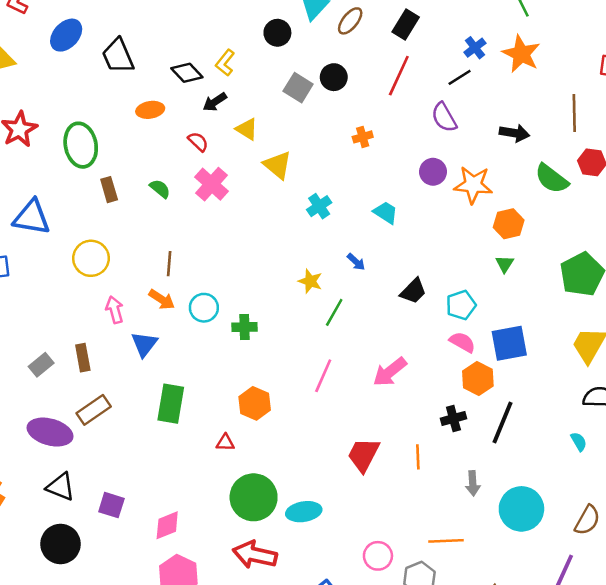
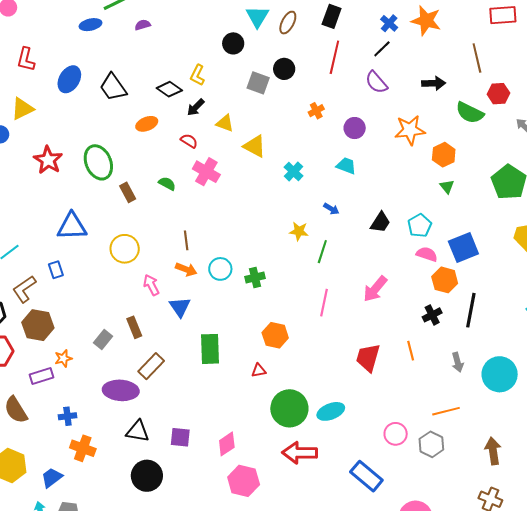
purple circle: (433, 172) -> (355, 128), moved

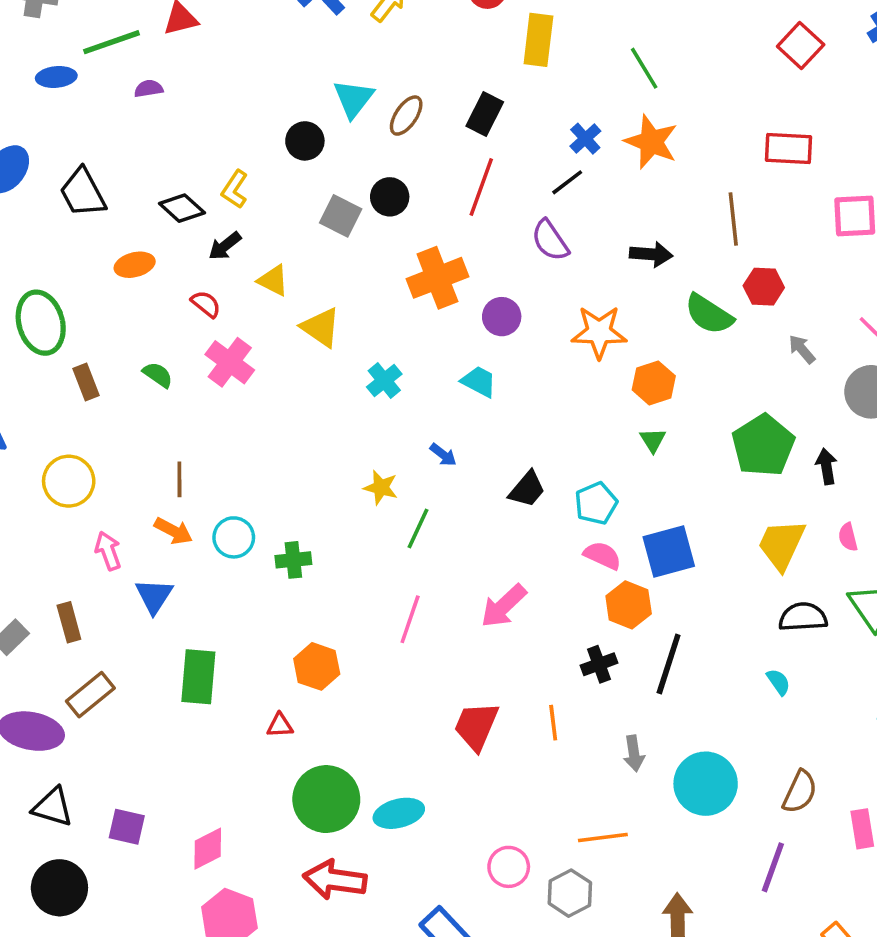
orange cross: (316, 111) -> (437, 278), size x2.0

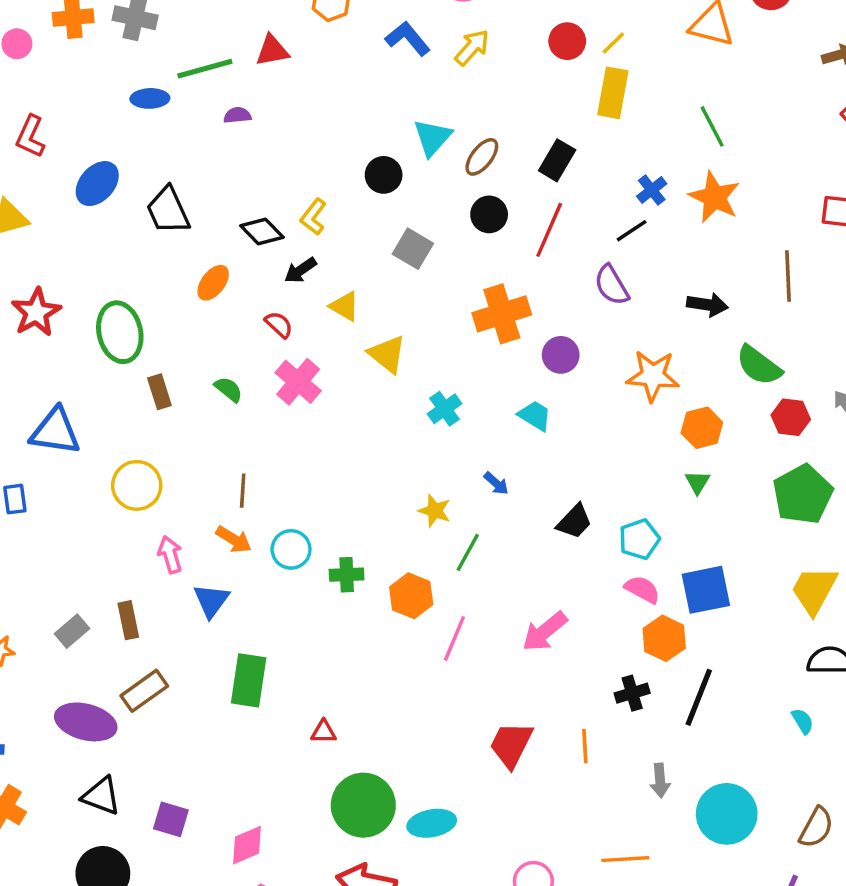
black circle: (390, 197) -> (489, 214), moved
orange ellipse: (135, 265) -> (213, 283), turned -42
red hexagon: (764, 287) -> (791, 417), moved
orange hexagon: (317, 666) -> (411, 596), moved

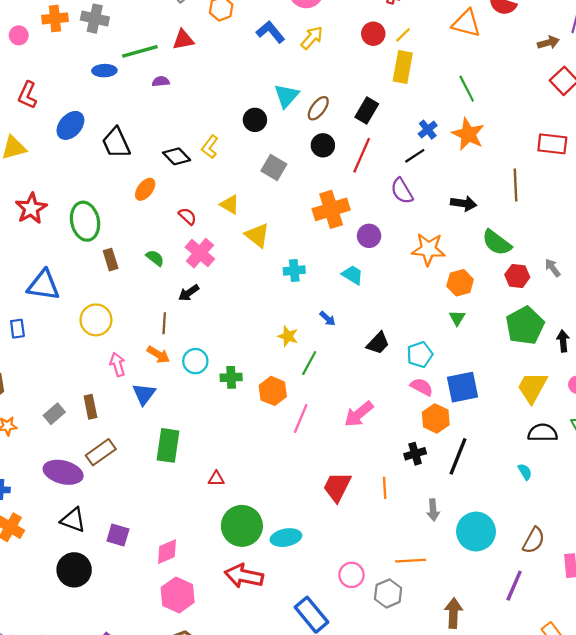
black arrow: (300, 270) -> (189, 293), moved
cyan cross: (445, 409) -> (294, 271), turned 30

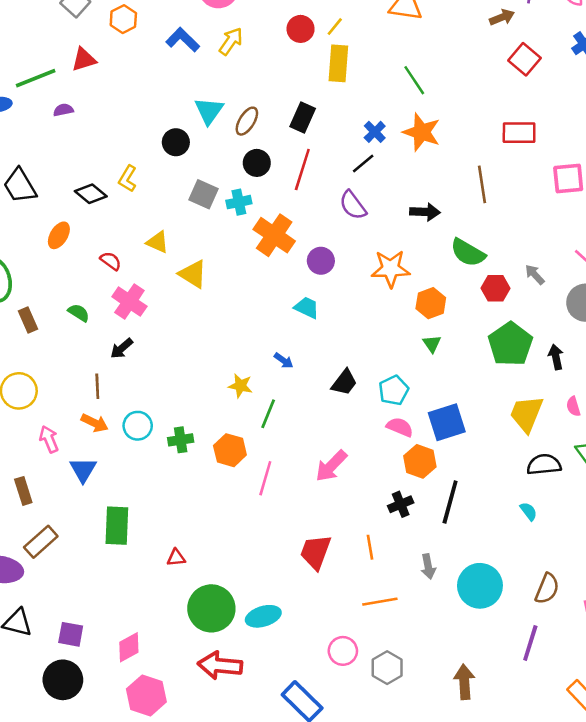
orange cross: (331, 209) -> (274, 235), turned -32
cyan cross: (294, 271) -> (239, 202), moved
orange line: (411, 561) -> (380, 602), moved
black circle: (74, 570) -> (63, 680), moved

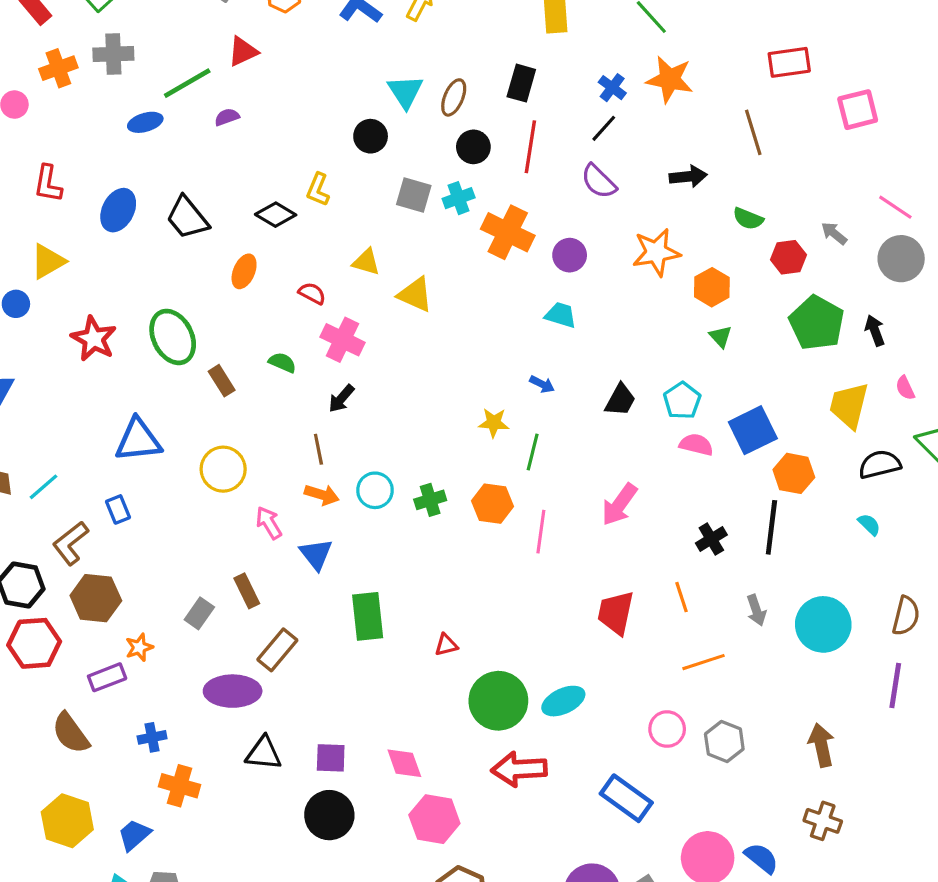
green semicircle: (468, 253) -> (748, 219), size x0.7
orange hexagon: (420, 461) -> (794, 473), moved
pink diamond: (129, 647) -> (404, 763), turned -72

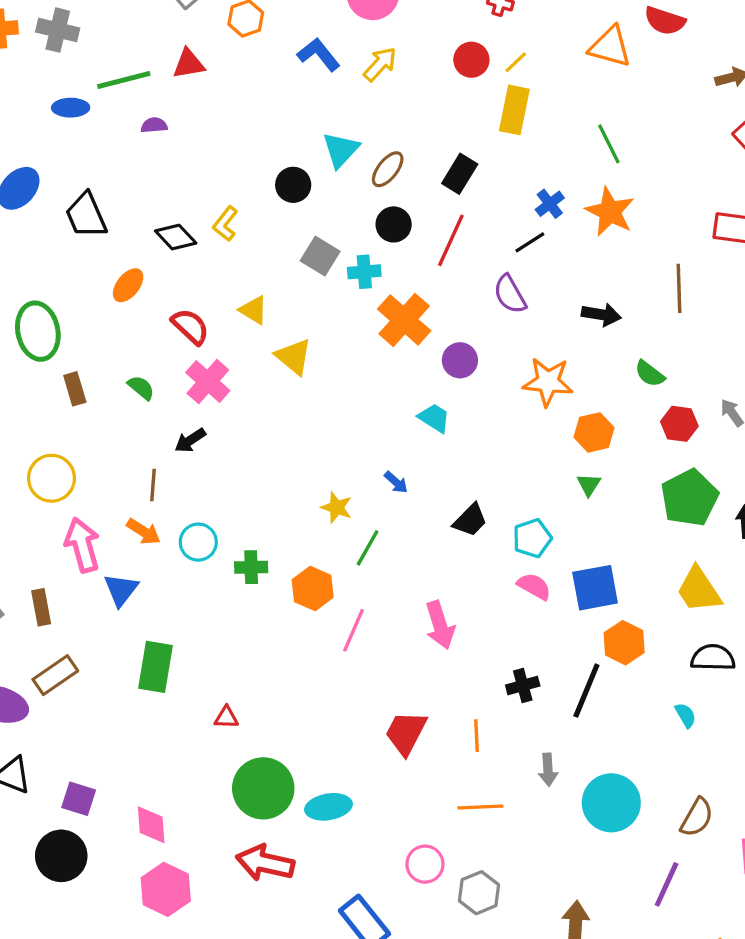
red semicircle: (312, 293) -> (190, 326), size x1.4
yellow trapezoid: (849, 405) -> (699, 590), turned -63
pink arrow: (619, 505) -> (440, 625), turned -69
pink arrow: (269, 523) -> (82, 545), size x1.5

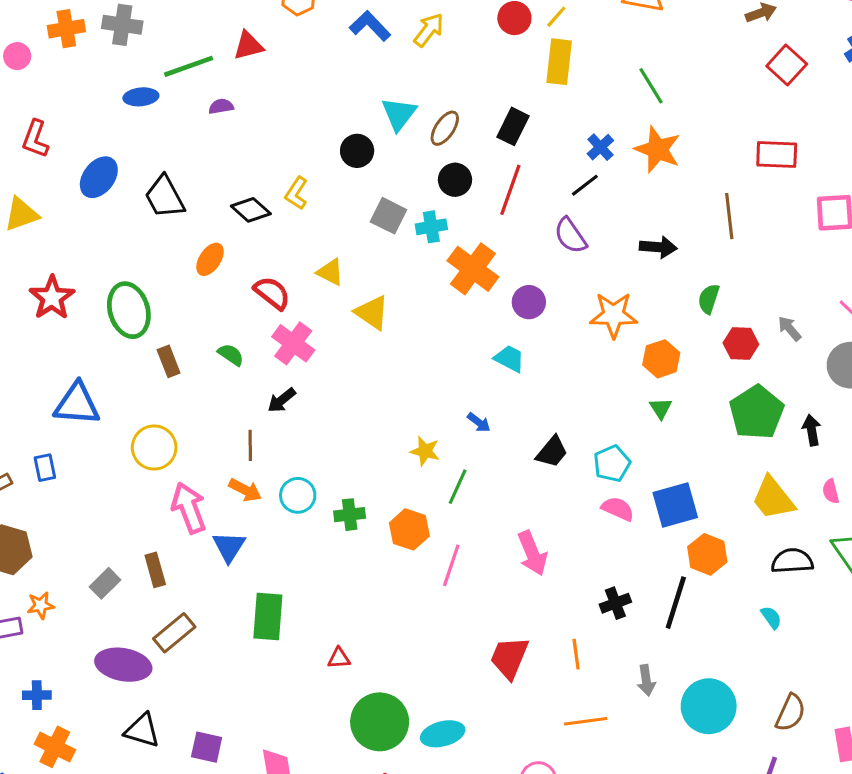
green semicircle: (650, 374) -> (709, 299), turned 76

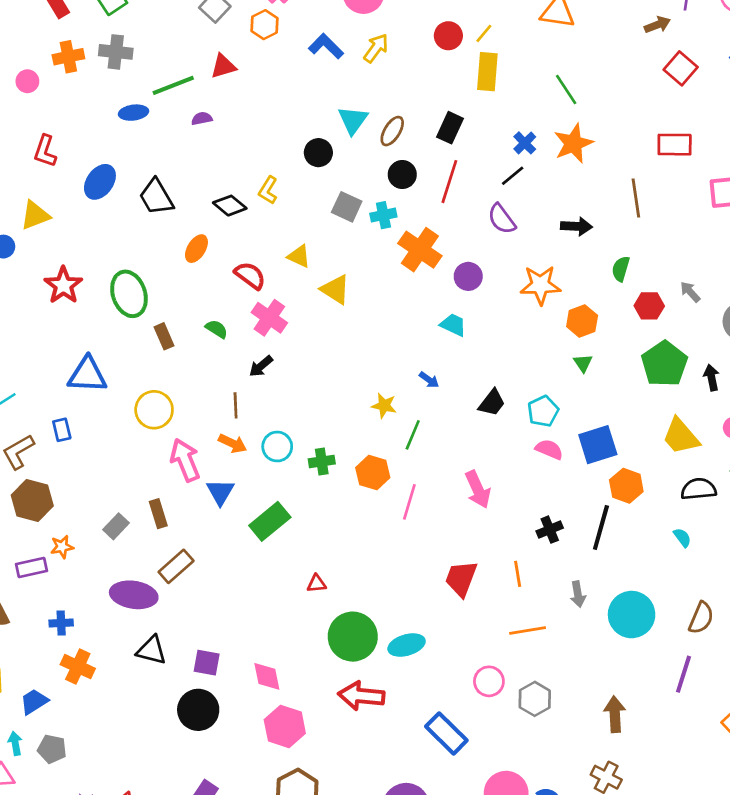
orange star: (658, 150) -> (573, 143), turned 30
green rectangle: (268, 616) -> (270, 521), moved, turned 48

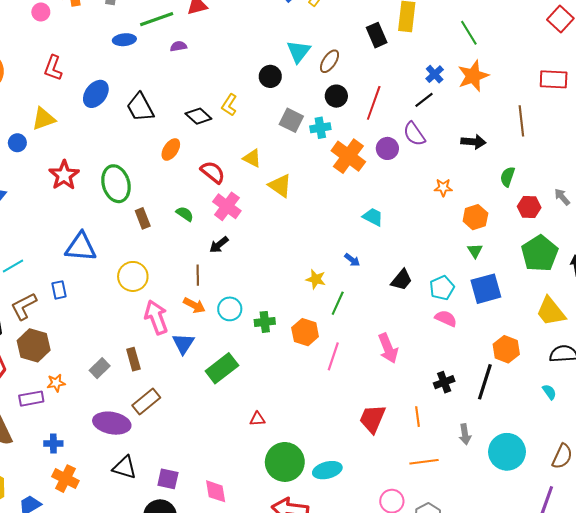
black rectangle: (450, 128) -> (377, 35), moved, turned -50
purple circle: (468, 276) -> (387, 148), moved
orange star: (540, 285) -> (443, 188), size x0.6
blue square: (598, 445) -> (486, 289), moved

